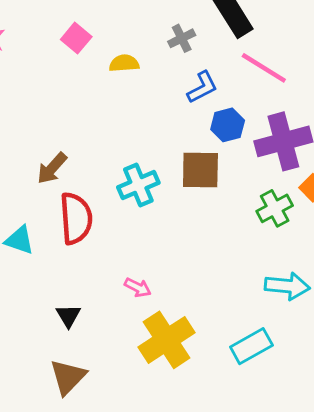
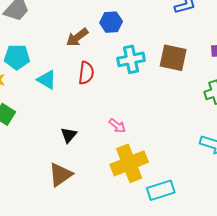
blue hexagon: (228, 125) -> (111, 22), moved
red semicircle: (76, 218) -> (86, 73), size x0.7
cyan rectangle: (251, 346) -> (161, 190), moved

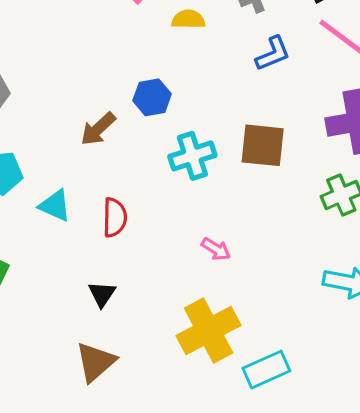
red semicircle: (86, 73) -> (115, 217), moved
pink arrow: (117, 126) -> (216, 249), moved

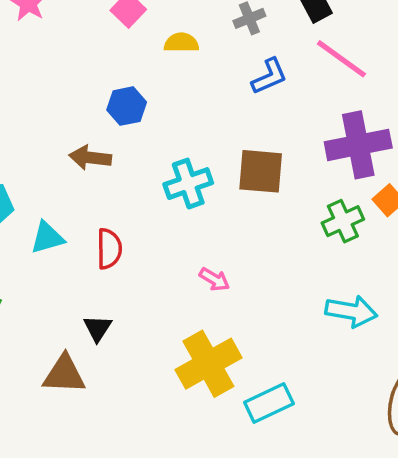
blue hexagon: (152, 97) -> (127, 106), moved
brown arrow: (98, 129) -> (90, 158), turned 51
cyan triangle: (55, 205) -> (47, 238), turned -39
brown triangle: (95, 362) -> (64, 374), moved, turned 45

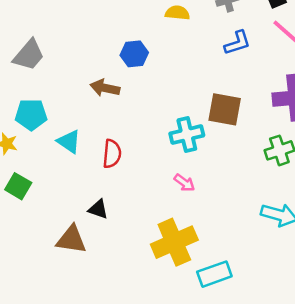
cyan cross: (188, 184) -> (187, 135), moved
cyan triangle: (47, 238) -> (69, 142), turned 45
black triangle: (98, 328) -> (98, 209), turned -50

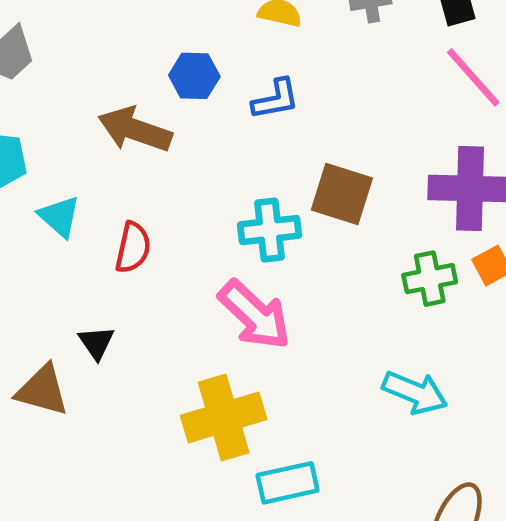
blue L-shape: (237, 43) -> (276, 99), moved
brown arrow: (105, 88) -> (135, 130), size x1.4
pink arrow: (184, 183) -> (255, 315), size x2.0
black triangle: (98, 209) -> (96, 343), turned 30

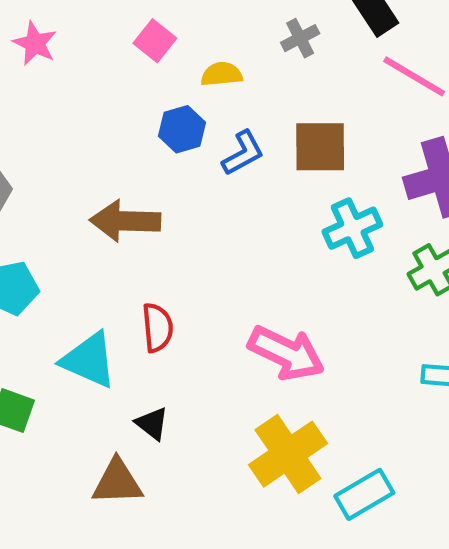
blue hexagon: (194, 76) -> (182, 129), moved
brown square: (342, 194) -> (320, 147), moved
cyan triangle: (59, 216) -> (89, 360), moved, size x1.4
cyan cross: (269, 230) -> (352, 228), moved

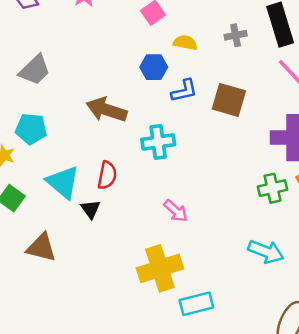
cyan cross: (352, 228) -> (158, 142), moved
pink arrow: (286, 353) -> (176, 211), size x0.6
black triangle: (152, 424) -> (91, 209), moved
brown triangle: (117, 482) -> (41, 248), moved

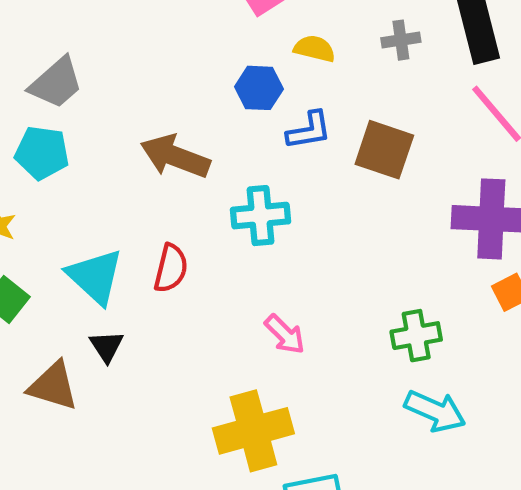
cyan pentagon: (31, 129) -> (42, 153), moved
green cross: (272, 188) -> (416, 336), moved
black triangle: (91, 209) -> (107, 346), moved

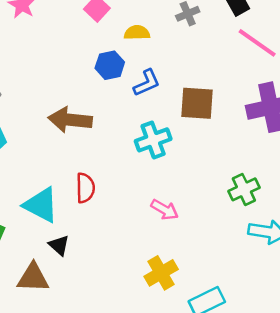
brown square: (384, 150) -> (197, 103), moved
cyan cross: (261, 216) -> (153, 140), moved
yellow cross: (253, 431) -> (161, 273), size x0.7

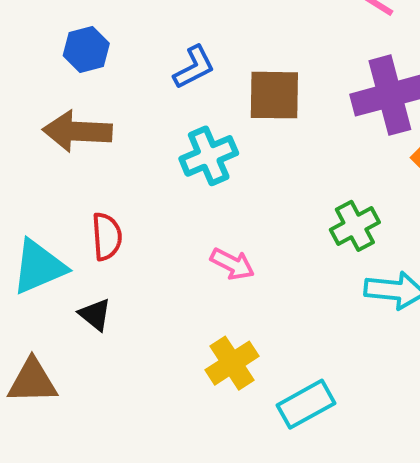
blue hexagon: (110, 65) -> (86, 50), moved
cyan triangle: (41, 205) -> (39, 267), turned -48
black triangle: (59, 245) -> (95, 314), moved

